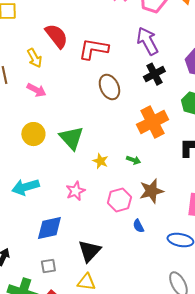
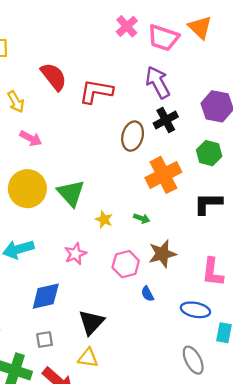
yellow arrow: (34, 58) -> (16, 102), moved
brown ellipse: (109, 87) -> (133, 136), moved, turned 40
yellow circle: (33, 134) -> (27, 189), size x1.4

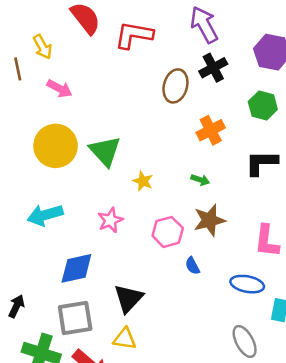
orange cross: (163, 175) -> (211, 130), size x0.7
green arrow: (142, 218) -> (200, 180), moved
gray square: (45, 340) -> (75, 318), size x1.8

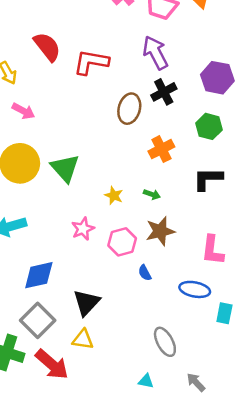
yellow star: (143, 181) -> (114, 195), moved
pink star: (110, 220) -> (83, 229), moved
gray square: (75, 318) -> (38, 320), turned -36
gray ellipse: (245, 341) -> (165, 342), moved

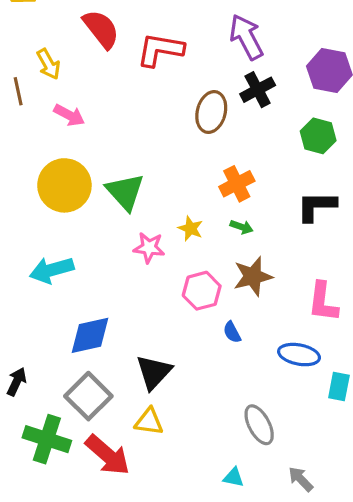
orange cross: (161, 149) -> (237, 184), moved
pink star: (83, 229) -> (149, 248), moved, turned 30

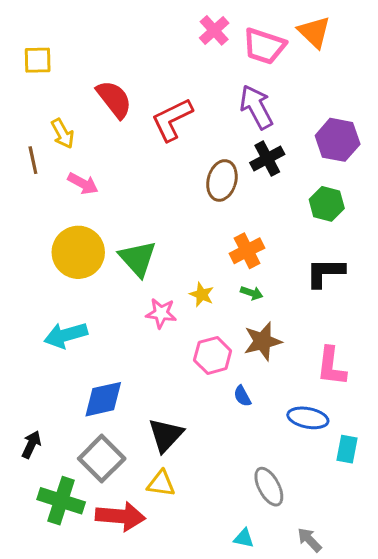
red L-shape: (160, 50) -> (172, 120), turned -36
red arrow: (108, 455) -> (120, 516), turned -36

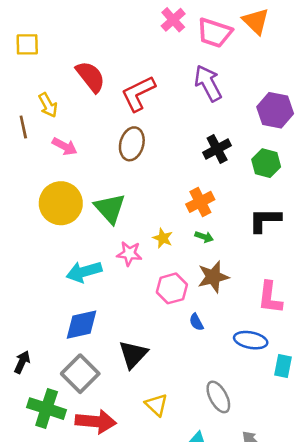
black cross: (267, 159) -> (217, 149), moved
brown ellipse: (222, 180) -> (132, 144), moved
cyan arrow: (66, 335) -> (84, 272), moved
yellow triangle: (161, 484) -> (156, 405), moved, turned 35

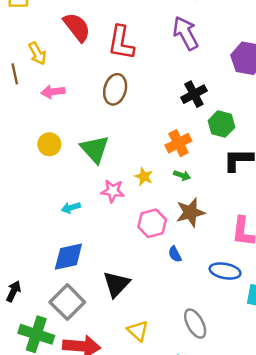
red L-shape: (138, 93) -> (121, 43), turned -54
pink arrow: (65, 146) -> (53, 92), turned 145
green hexagon: (266, 163) -> (221, 124), moved
yellow circle: (61, 203) -> (49, 144), size x0.6
cyan arrow: (84, 272) -> (71, 208), size x0.6

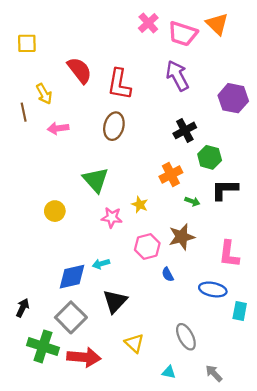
yellow circle: (49, 144) -> (55, 211), moved
green arrow: (182, 175) -> (192, 201), moved
cyan arrow: (71, 208) -> (101, 264), moved

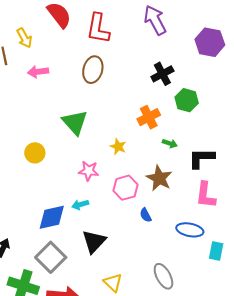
black L-shape: (225, 190) -> (201, 158), moved
pink star: (112, 217) -> (89, 171), moved
brown star: (182, 237) -> (159, 178), turned -30

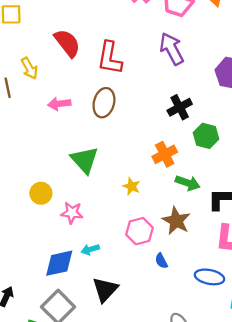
pink arrow: (38, 72) -> (59, 104), moved
green arrow: (170, 143) -> (188, 183), size x1.5
pink star: (89, 171) -> (72, 213), moved

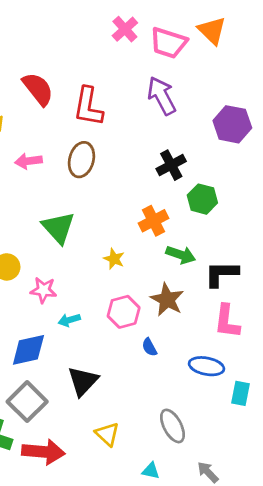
cyan arrow: (90, 249) -> (69, 320), moved

